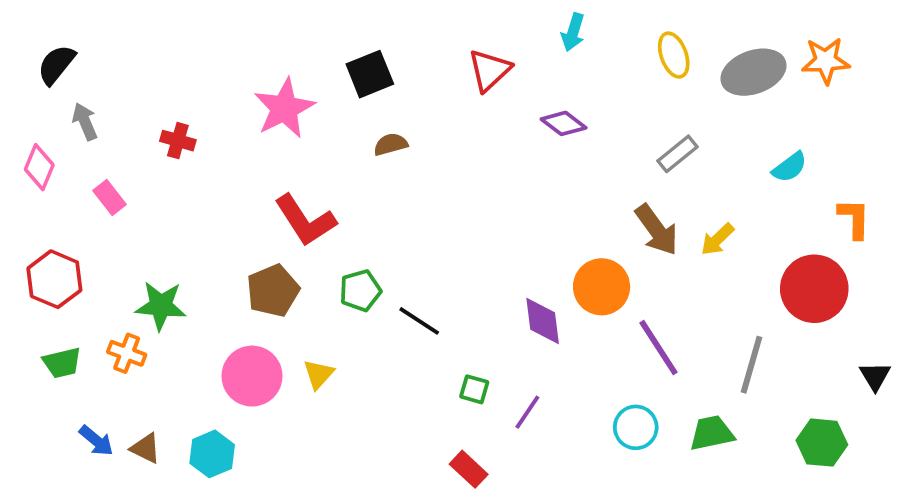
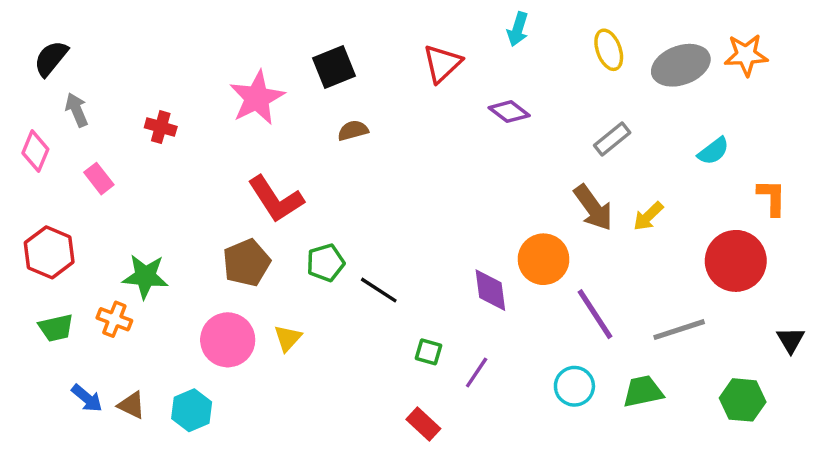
gray line: (752, 365) -> (679, 330), turned 56

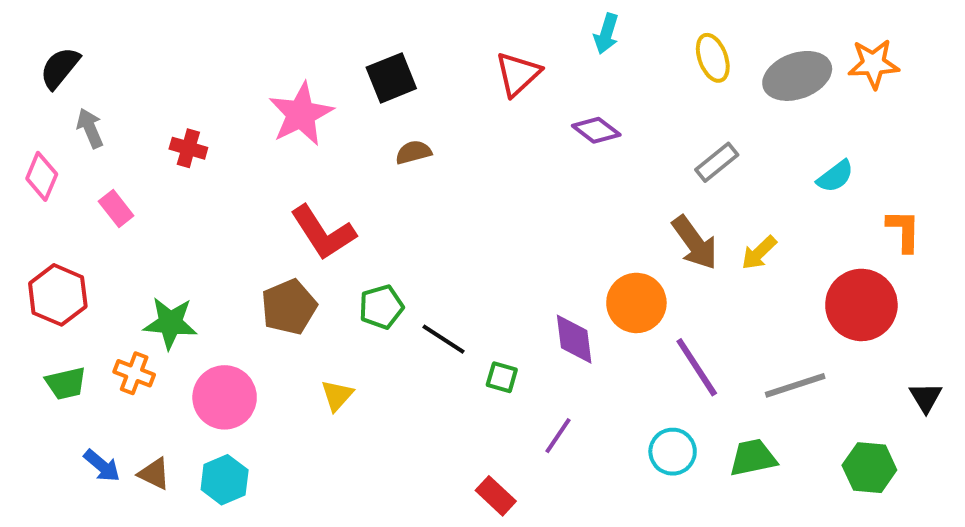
pink circle: (228, 340) -> (225, 397), moved
green square: (428, 352) -> (502, 377), moved

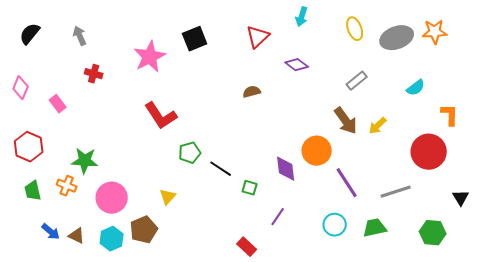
gray arrow: (90, 128) -> (80, 36), moved
brown semicircle: (413, 152) -> (252, 92), moved
brown pentagon: (289, 307) -> (144, 230), moved
green trapezoid: (66, 383) -> (33, 191), turned 90

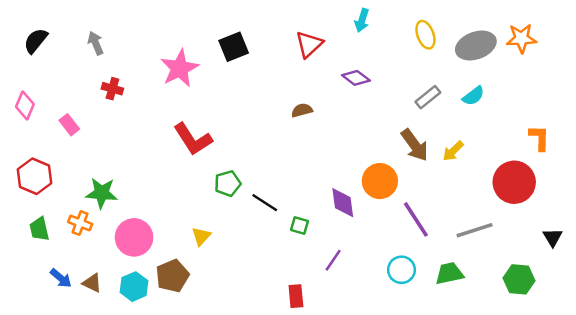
cyan semicircle: (416, 88) -> (473, 96), moved
red rectangle: (247, 247) -> (296, 296), turned 42

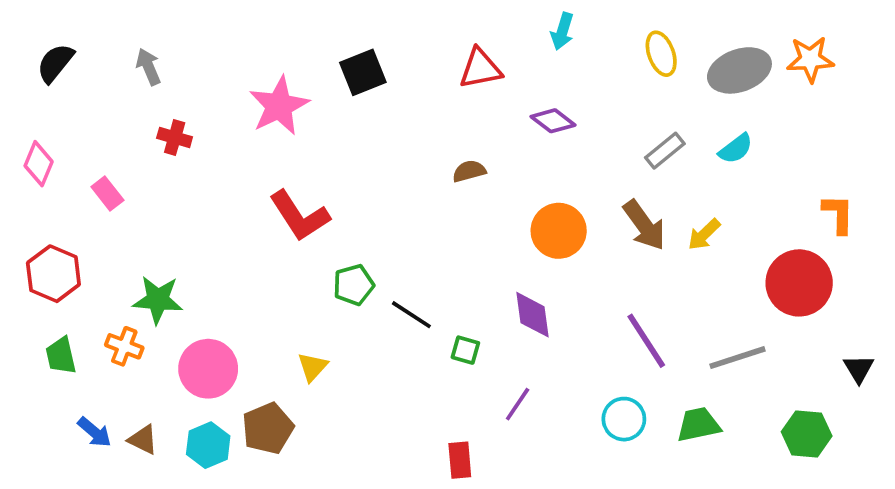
red triangle: (309, 44) -> (480, 69), turned 32
orange circle: (380, 181) -> (559, 231), moved

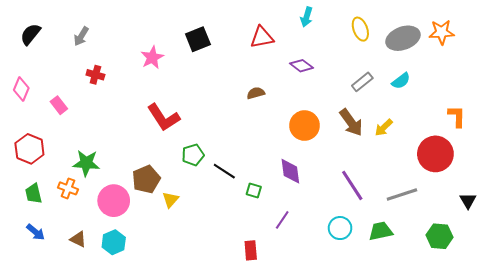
gray arrow: (149, 67) -> (81, 36), turned -126
pink star: (279, 106) -> (152, 58), size x0.7
brown pentagon: (268, 428) -> (146, 179), moved
blue arrow: (94, 432) -> (36, 232), moved

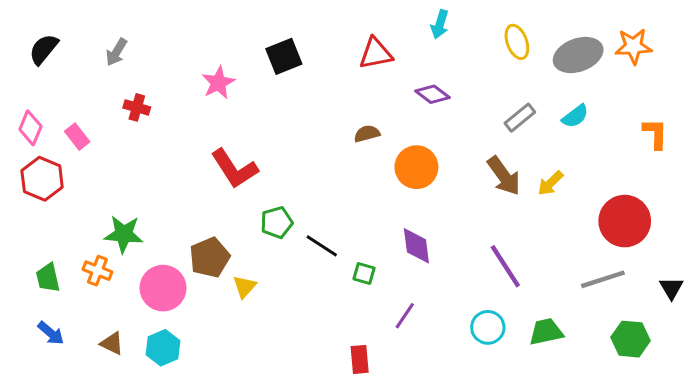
pink rectangle: (59, 105) -> (77, 137), moved
orange L-shape: (457, 116) -> (655, 134), moved
orange circle: (305, 126) -> (416, 167), moved
red hexagon: (29, 149) -> (42, 179), moved
gray line: (402, 195) -> (603, 279), moved

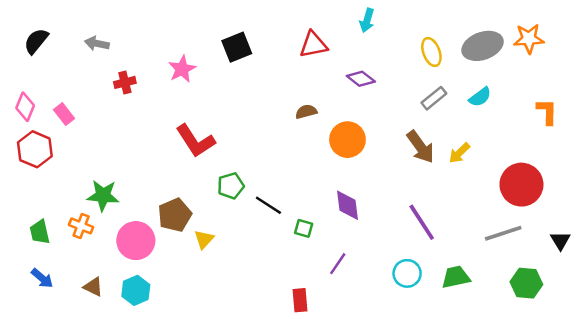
yellow ellipse: (517, 42) -> (431, 52), moved
gray arrow: (116, 52) -> (97, 43), turned 70
red cross: (137, 107) -> (125, 82), moved, turned -30

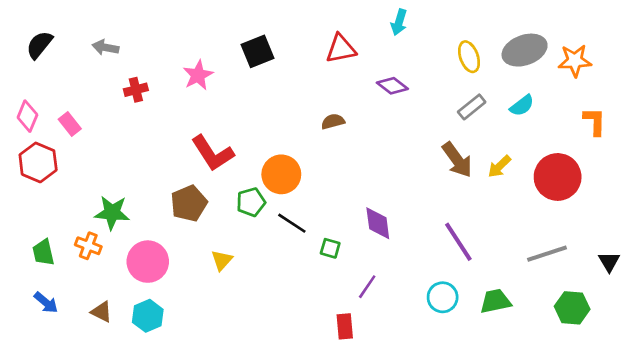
orange star: (529, 39) -> (575, 61), moved
orange circle: (347, 140) -> (281, 174), moved
red circle: (521, 185) -> (558, 177), moved
brown pentagon: (175, 215) -> (189, 203), moved
red rectangle: (300, 300) -> (345, 326), moved

